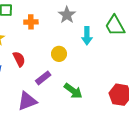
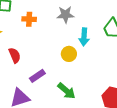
gray star: (67, 15) -> (66, 15), turned 30
yellow circle: (59, 54) -> (69, 54), moved

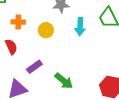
orange cross: (29, 19) -> (18, 22), moved
yellow circle: (69, 54) -> (46, 30), moved

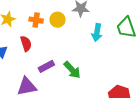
yellow circle: (46, 30) -> (57, 20), moved
green arrow: (64, 81) -> (72, 70), moved

